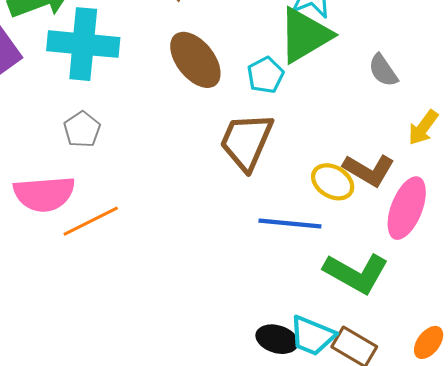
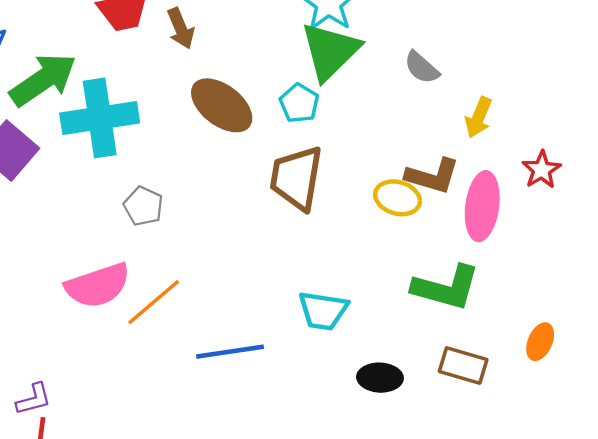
gray pentagon: (82, 129) -> (143, 206), moved
blue line: (290, 223) -> (230, 352), moved
cyan trapezoid: (312, 336) -> (323, 311), moved

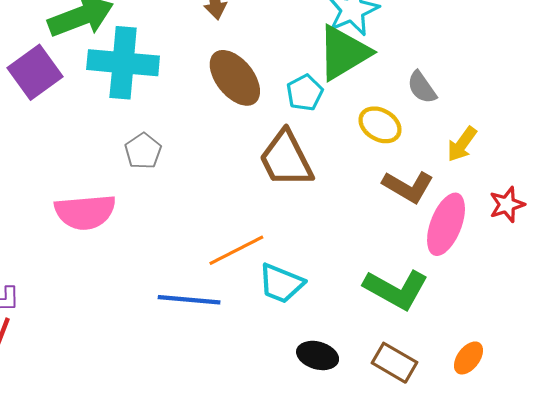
brown trapezoid: (296, 178) -> (286, 159), turned -50
yellow ellipse: (398, 198) -> (380, 125), moved
orange line: (154, 302) -> (236, 250), moved

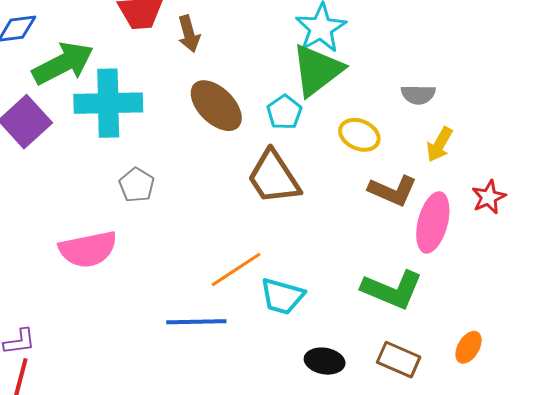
gray semicircle: (422, 87) -> (418, 95), moved, turned -48

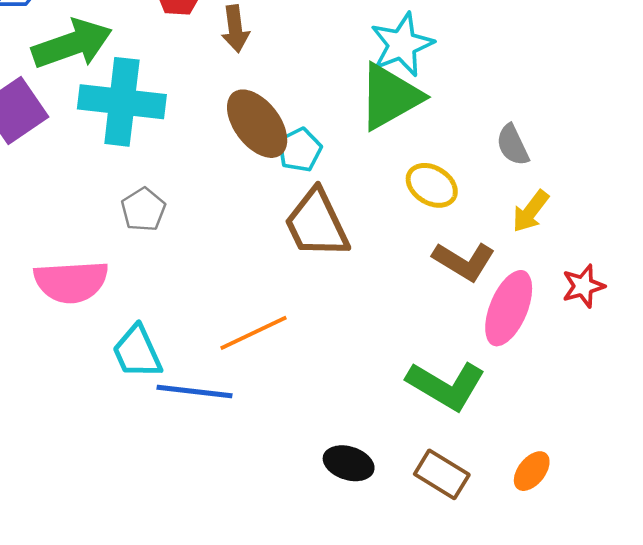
gray semicircle: (418, 95) -> (513, 145), turned 56
cyan pentagon: (284, 112) -> (300, 150), moved
cyan trapezoid: (282, 296) -> (137, 352), moved, turned 42

